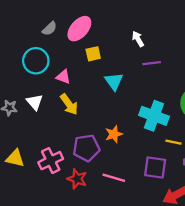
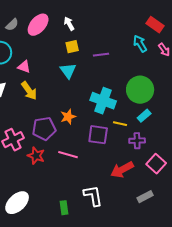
white arrow: (138, 39) -> (69, 24), moved
yellow square: (93, 54) -> (72, 47), moved
purple square: (155, 167) -> (98, 135), moved

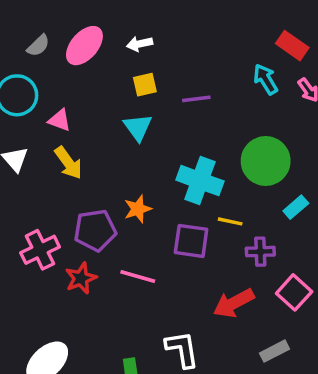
white arrow: (69, 24) -> (140, 44), turned -72
cyan rectangle: (144, 116) -> (296, 207), moved
red star: (36, 156) -> (81, 278), turned 30

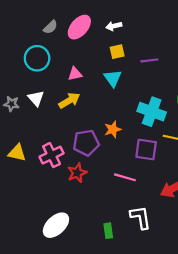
pink triangle: (60, 120) -> (75, 74), moved, turned -32
yellow arrow: (68, 163) -> (69, 101), turned -85
pink line: (138, 276) -> (125, 177), moved

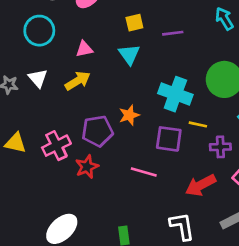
white L-shape: (141, 217) -> (182, 226), moved

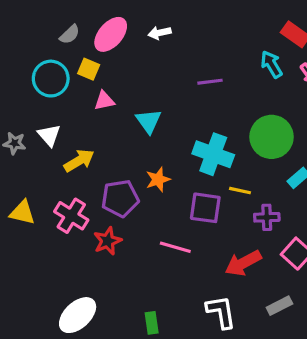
yellow square: (134, 23) -> (89, 69), moved, turned 36
cyan triangle: (129, 54) -> (149, 121), moved
yellow arrow: (78, 81) -> (79, 161), moved
pink cross: (56, 146) -> (71, 216), turned -32

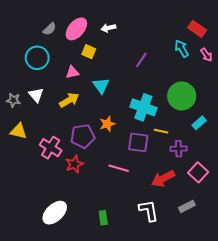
yellow square: (89, 69) -> (89, 52), moved
purple line: (210, 82) -> (141, 60), turned -49
yellow arrow: (79, 161) -> (69, 100), moved
yellow triangle: (22, 213) -> (19, 131), moved

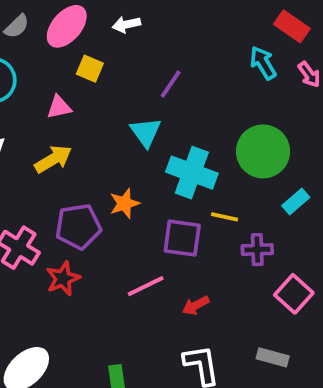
purple line: (141, 60) -> (171, 84), moved
cyan triangle: (101, 86) -> (146, 132), moved
pink line: (119, 168) -> (146, 286), turned -42
red arrow: (163, 179) -> (196, 305), moved, size x0.6
gray rectangle: (187, 206) -> (273, 357), turned 42

